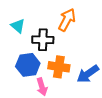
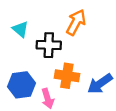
blue hexagon: (28, 65) -> (21, 85), moved

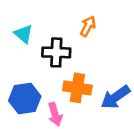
orange arrow: (76, 22) -> (88, 26), size x0.7

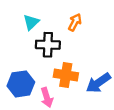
cyan triangle: (23, 34) -> (31, 22), moved, turned 36

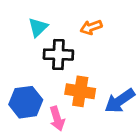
orange arrow: (75, 22) -> (91, 27), turned -138

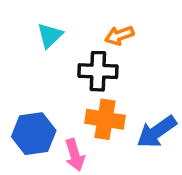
black cross: (58, 55) -> (98, 71), moved

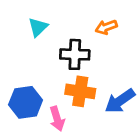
orange arrow: (119, 36) -> (106, 27), moved

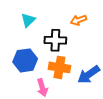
blue hexagon: (26, 102) -> (25, 60), moved

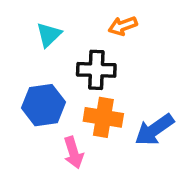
orange arrow: (79, 20) -> (123, 26), moved

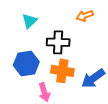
orange arrow: (123, 26) -> (85, 16), moved

